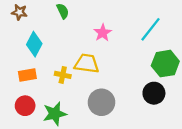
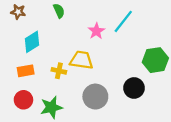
cyan line: (151, 29) -> (123, 21), moved
cyan diamond: (34, 44) -> (32, 42), turned 30
black circle: (154, 93) -> (134, 88), moved

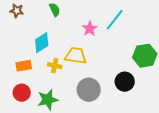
cyan diamond: (32, 42) -> (42, 43), moved

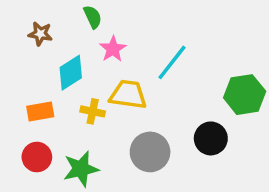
brown star: (17, 11) -> (40, 34), moved
cyan line: (115, 20) -> (172, 62), moved
pink star: (90, 29) -> (113, 49), moved

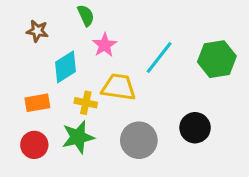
green hexagon: (245, 95) -> (217, 59), moved
green star: (81, 169) -> (78, 137), moved

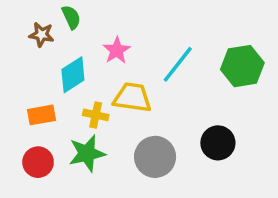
green semicircle: (86, 15) -> (71, 17), moved

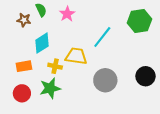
pink star: (117, 50) -> (67, 14), moved
green hexagon: (242, 66) -> (139, 21), moved
black circle: (218, 143) -> (145, 76), moved
gray circle: (155, 157) -> (105, 80), moved

